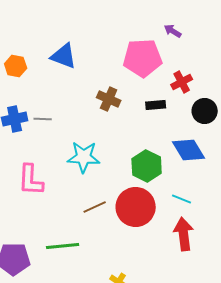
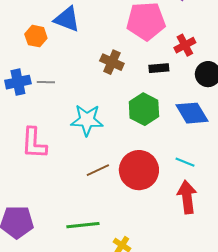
orange hexagon: (16, 66) -> (36, 36), moved
green hexagon: (147, 166) -> (144, 109), moved
green line: (63, 246) -> (83, 225), moved

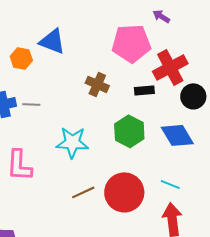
red cross: (185, 45) -> (170, 67), size x1.6

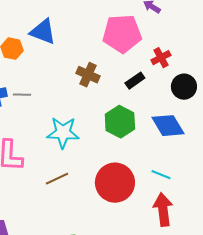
red cross: (170, 67) -> (161, 58), size x0.6
black rectangle: (144, 90) -> (135, 81), turned -30
brown line: (83, 192) -> (57, 179), moved

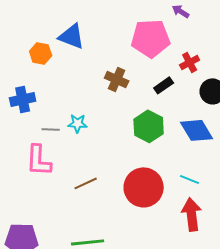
gray line: (22, 95) -> (51, 129), moved
cyan star: (63, 133) -> (78, 123), moved, size x0.6

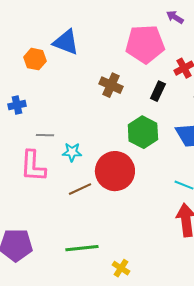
black rectangle: (164, 85) -> (158, 91), turned -30
blue cross: (23, 99) -> (17, 105), size x0.7
cyan star: (78, 123) -> (72, 152), moved
red circle: (144, 187) -> (115, 171), moved

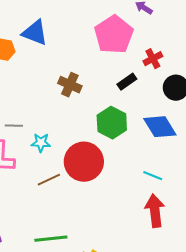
pink pentagon: (145, 44) -> (114, 35), turned -30
brown cross: (111, 85) -> (70, 85), moved
black rectangle: (158, 91) -> (127, 82), turned 30

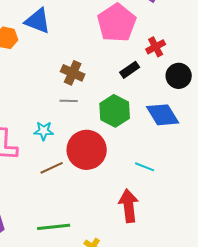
gray line: (14, 126) -> (69, 101), moved
cyan line: (153, 176) -> (145, 167), moved
red arrow: (155, 211) -> (129, 206), moved

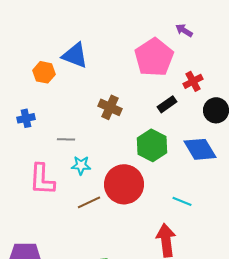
gray line: (69, 101) -> (66, 139), moved

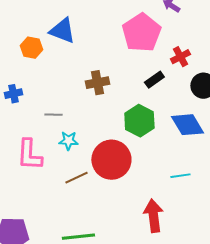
brown cross: (110, 107) -> (97, 83), turned -35
cyan line: (182, 201) -> (180, 176), moved, turned -30

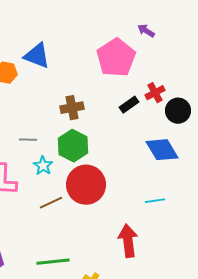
red cross: (180, 57) -> (155, 93), moved
green hexagon: (139, 121) -> (73, 146), moved
cyan star: (68, 141) -> (43, 166), turned 30

